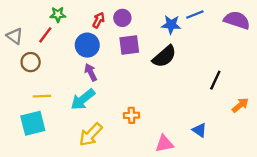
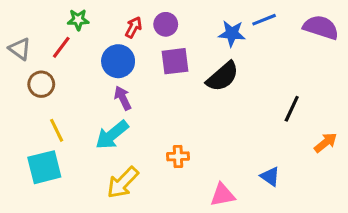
yellow line: (42, 96) -> (57, 130), turned 66

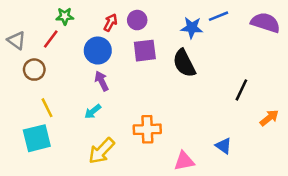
black semicircle: (223, 77) -> (184, 63), turned 104
cyan arrow: (112, 135) -> (93, 112), size x0.6
orange cross: (178, 156) -> (147, 129), size x1.5

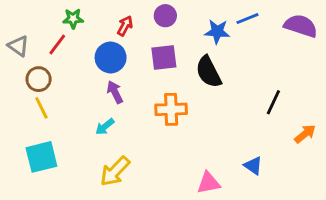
purple circle: (137, 20) -> (165, 16), moved
yellow line: (47, 108) -> (41, 108), moved
orange cross: (147, 129) -> (171, 109), moved

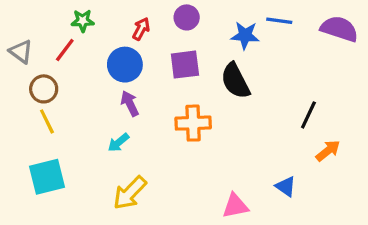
blue line: (247, 19) -> (279, 21), turned 30
orange arrow: (305, 134) -> (328, 151), moved

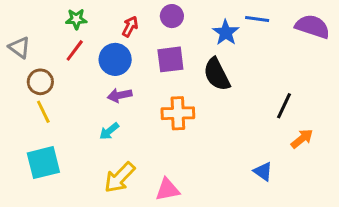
blue star: (245, 35) -> (226, 32), turned 30
red line: (65, 50) -> (75, 50), moved
purple arrow: (130, 104) -> (120, 95), turned -75
pink triangle: (235, 206) -> (167, 189), moved

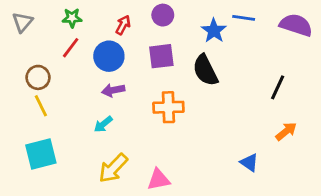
gray triangle: (19, 47) -> (22, 22), moved, turned 35
black line: (284, 106) -> (278, 87), moved

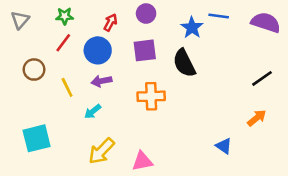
black line: (278, 87) -> (262, 78), moved, turned 30
yellow line: (41, 106) -> (67, 87), moved

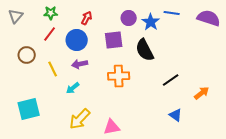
purple circle: (146, 14) -> (129, 18), moved
black line: (262, 78) -> (171, 80), moved

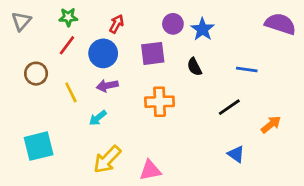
blue line: (172, 13) -> (247, 70), moved
black semicircle: (145, 50) -> (194, 67), size x0.6

